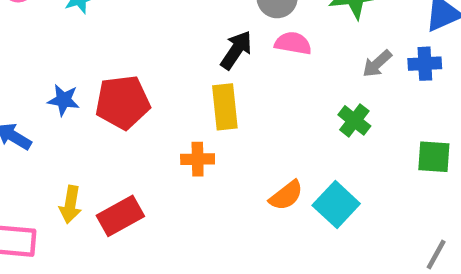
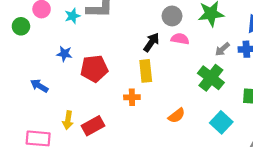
blue star: (64, 100) -> (64, 54), moved
green cross: (354, 120) -> (211, 78), size x1.6
cyan square: (336, 205) -> (221, 122), moved

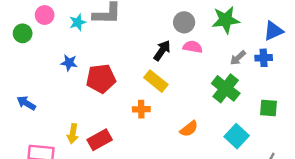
yellow rectangle: (146, 71) -> (156, 81), turned -45
blue arrow: (39, 86) -> (26, 103), moved

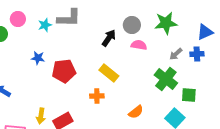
black arrow: (162, 50) -> (109, 38), moved
green square: (268, 108) -> (189, 95), moved

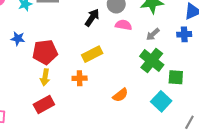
gray arrow: (176, 54) -> (153, 34), moved
yellow rectangle: (109, 73) -> (92, 54), turned -66
yellow arrow: (41, 116) -> (45, 77), moved

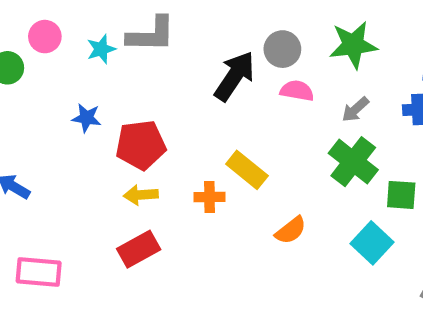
black arrow: (92, 18) -> (234, 76), size x1.4
yellow rectangle: (92, 54) -> (247, 170), moved, turned 66
yellow arrow: (45, 77) -> (141, 195), turned 77

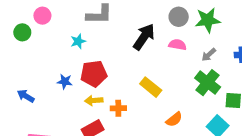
cyan star: (101, 49) -> (78, 41), moved
gray circle: (282, 49) -> (179, 17), moved
blue star: (87, 118) -> (65, 81), moved
orange cross: (209, 197) -> (118, 108), moved

